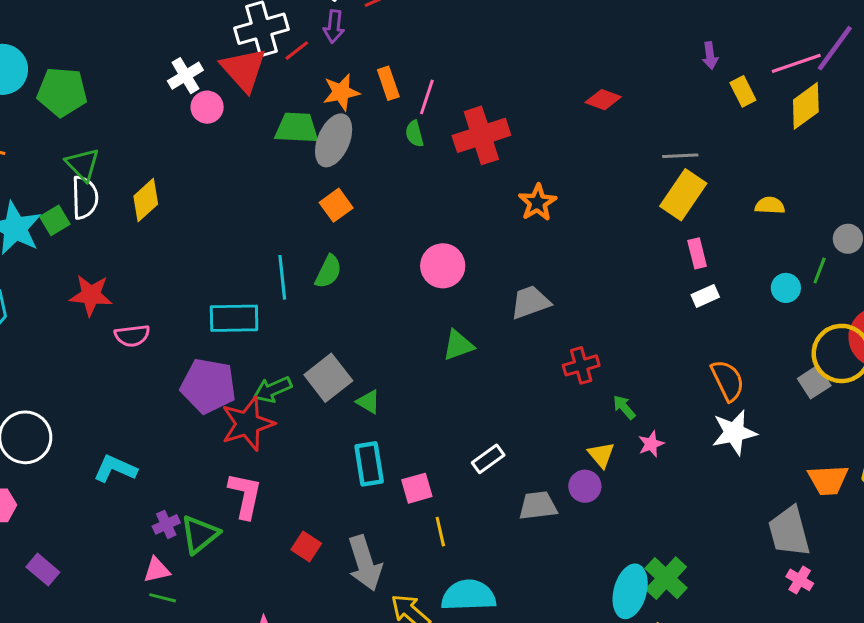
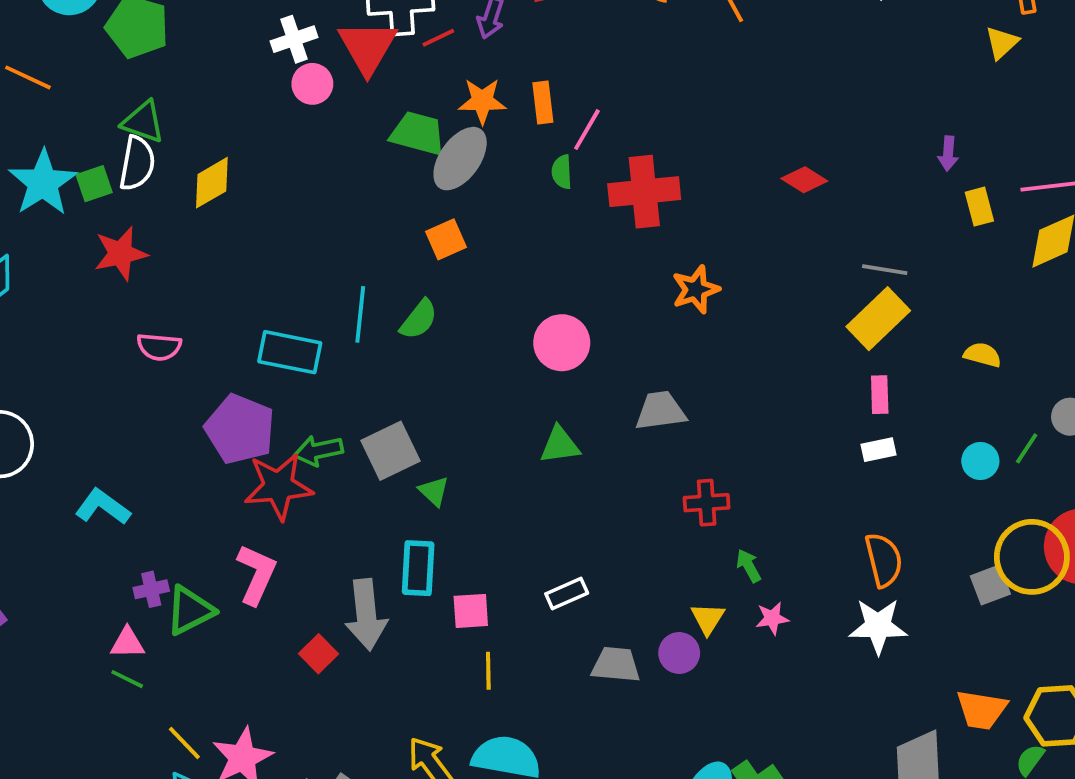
green triangle: (83, 164) -> (143, 122), turned -39
red star: (91, 295) -> (121, 253), moved, turned -30
gray arrow: (365, 563) -> (366, 615), moved

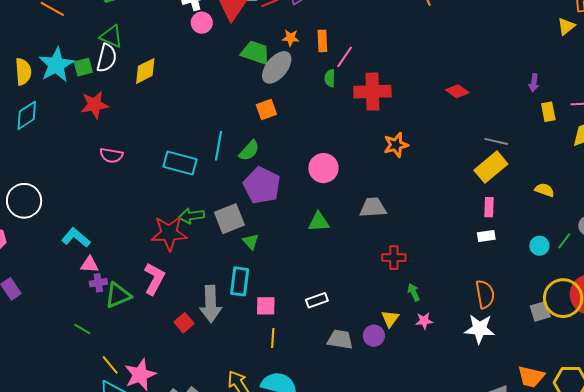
orange star: (482, 101) -> (291, 38), size x0.7
purple pentagon: (240, 429) -> (262, 185), moved
pink triangle: (127, 643) -> (90, 264), moved

